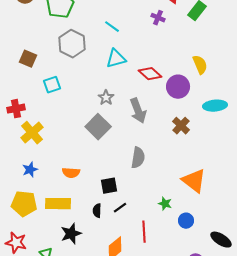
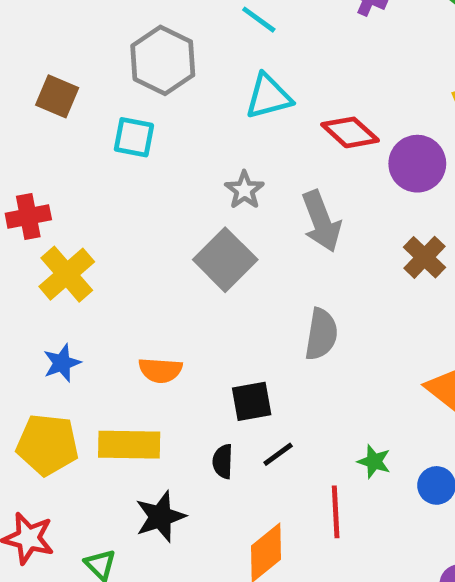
cyan square: (52, 85) -> (134, 137), moved, turned 30
green star: (165, 204) -> (374, 461), moved

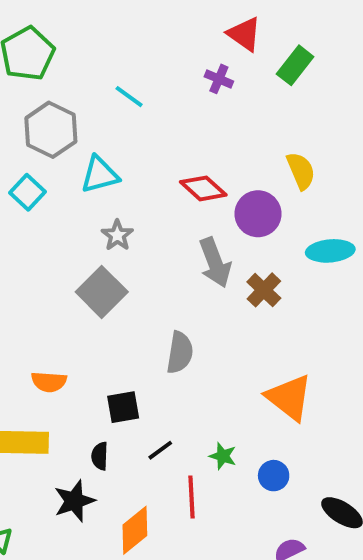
cyan triangle: (268, 96) -> (100, 175), moved
cyan square: (134, 137) -> (27, 192), turned 32
gray arrow: (321, 221) -> (215, 263), moved
black line: (278, 454) -> (160, 450), moved
black star: (160, 517) -> (74, 501), moved

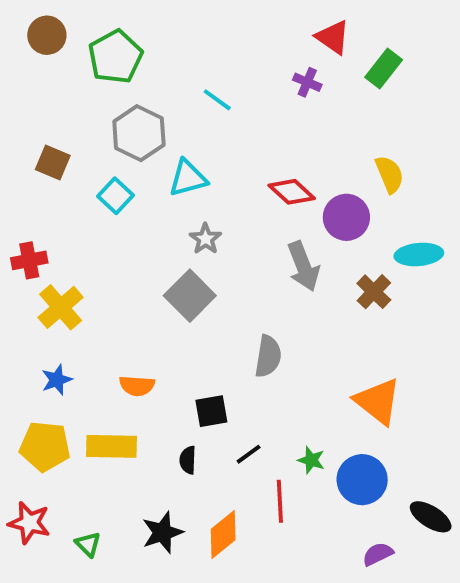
brown cross: (264, 290) -> (374, 292), moved
blue circle: (274, 476) -> (362, 480), size x1.6
black star: (74, 501) -> (162, 532), moved

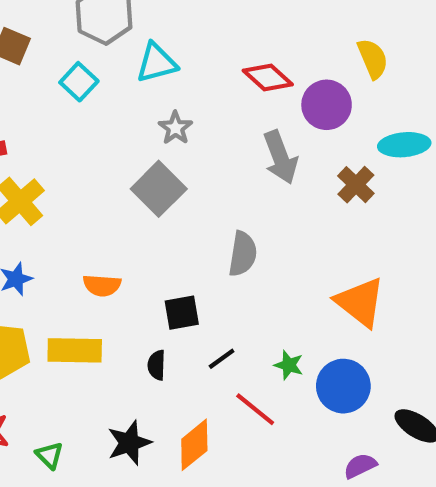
red line: (280, 501) -> (255, 409), turned -48

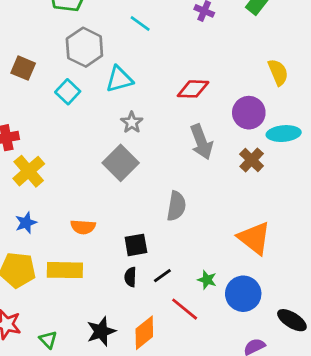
yellow semicircle: (373, 59) -> (278, 72), moved
red diamond: (268, 78) -> (193, 89), turned -40
purple circle: (327, 105) -> (249, 113), moved
black semicircle: (157, 365) -> (130, 277), moved

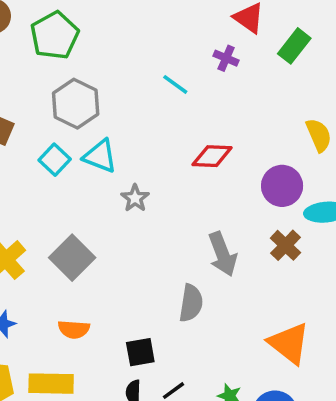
cyan line: (140, 23) -> (175, 84), moved
cyan triangle: (119, 79) -> (100, 156), moved, turned 36
gray arrow: (201, 142) -> (223, 254), moved
gray square: (121, 163) -> (72, 258), moved

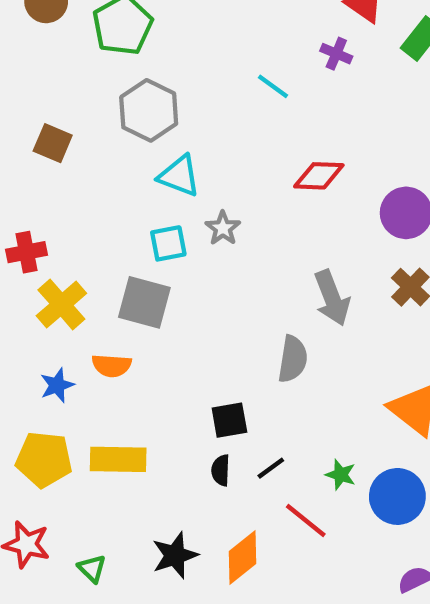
cyan square: (55, 160) -> (168, 243), moved, turned 36
gray square: (72, 258) -> (144, 302), turned -30
orange semicircle: (74, 329) -> (112, 366), moved

